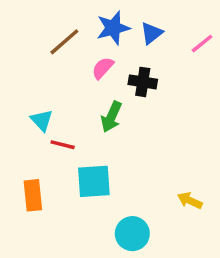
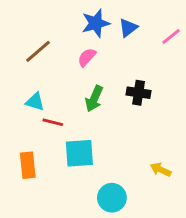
brown line: (64, 42) -> (38, 51), moved
black cross: (143, 82) -> (139, 93), moved
cyan triangle: (42, 120) -> (35, 102), turned -30

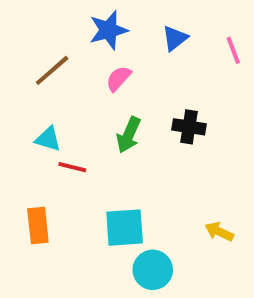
blue star: (96, 23) -> (108, 30), moved
pink line: (171, 37) -> (233, 50), turned -72
cyan square: (79, 153) -> (125, 228), moved

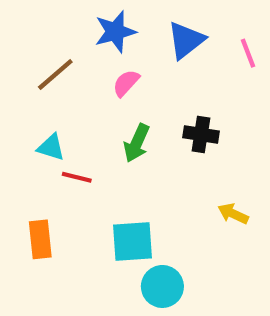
blue triangle: (175, 38) -> (186, 40), size x1.4
yellow arrow: (219, 232) -> (233, 214), moved

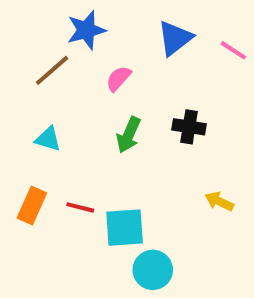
blue star: (115, 32) -> (86, 30), moved
pink line: (248, 53) -> (233, 50), turned -36
red line: (77, 177) -> (80, 207), moved
orange rectangle: (40, 239) -> (32, 205), moved, turned 30

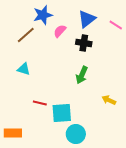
pink semicircle: (119, 78) -> (60, 31), moved
black cross: (189, 127) -> (84, 43), moved
green arrow: (129, 135) -> (82, 75), moved
orange rectangle: (32, 205) -> (13, 133), moved, turned 66

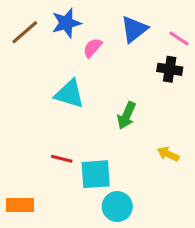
brown line: (26, 35) -> (25, 32), moved
black cross: (84, 43) -> (170, 69), moved
cyan triangle: (24, 69) -> (69, 94), moved, size x1.5

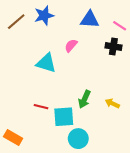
blue triangle: (134, 29) -> (90, 20), turned 42
pink semicircle: (93, 48) -> (71, 45), moved
green arrow: (126, 116) -> (84, 99), moved
orange rectangle: (20, 205) -> (13, 138), turned 30

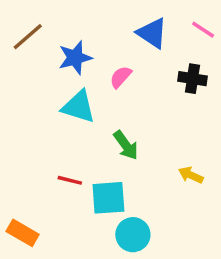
blue star: (44, 15) -> (75, 58), moved
blue triangle: (90, 20) -> (152, 33), turned 30
pink line: (120, 26) -> (203, 30), moved
green arrow: (84, 99) -> (126, 145), moved, turned -60

